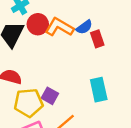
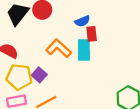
orange L-shape: (59, 27) -> (59, 48), moved
cyan rectangle: (99, 90) -> (84, 50), moved

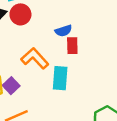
cyan rectangle: (84, 50) -> (60, 78), moved

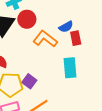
orange L-shape: (35, 58) -> (45, 39), moved

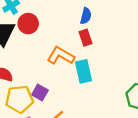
blue semicircle: (66, 27) -> (86, 16), moved, turned -40
orange L-shape: (45, 39) -> (61, 56), moved

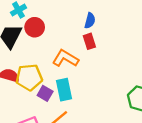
cyan rectangle: (83, 71) -> (64, 90), moved
yellow pentagon: (19, 99) -> (29, 77), moved

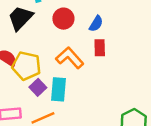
blue semicircle: (90, 21) -> (96, 24), moved
red circle: (35, 27) -> (63, 19), moved

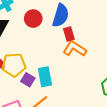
blue semicircle: (96, 24) -> (61, 15), size x1.6
orange L-shape: (70, 58) -> (75, 49), moved

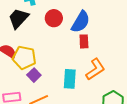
orange L-shape: (75, 49) -> (95, 69), moved, turned 100
cyan rectangle: (45, 77) -> (70, 79), moved

